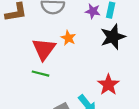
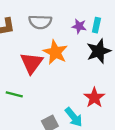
orange star: (68, 38) -> (55, 52), size x1.6
green line: (41, 74) -> (14, 94), moved

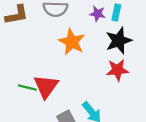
red triangle: (32, 63) -> (46, 86), moved
red star: (94, 98) -> (117, 70), moved, turned 30

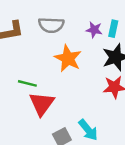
green line: (27, 88) -> (27, 83), moved

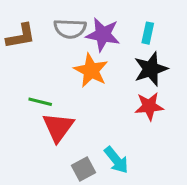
purple star: (94, 30) -> (103, 35), moved, size x1.6

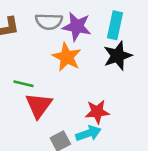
cyan rectangle: (148, 33) -> (115, 25), size x1.5
red star: (149, 106) -> (97, 112), moved
cyan arrow: (116, 160) -> (88, 133), turned -70

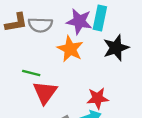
gray semicircle: (49, 21) -> (40, 25), moved
cyan rectangle: (115, 25) -> (100, 18), moved

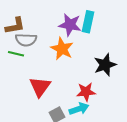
gray semicircle: (40, 25) -> (26, 40), moved
black star: (116, 48) -> (105, 65), moved
green line: (31, 73) -> (16, 54), moved

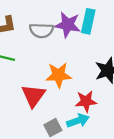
gray semicircle: (26, 40) -> (41, 30), moved
orange star: (62, 49) -> (59, 75), moved, turned -30

